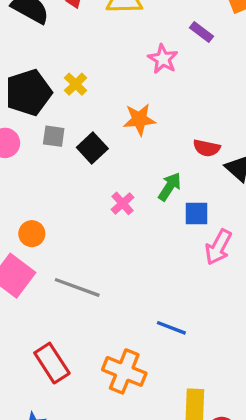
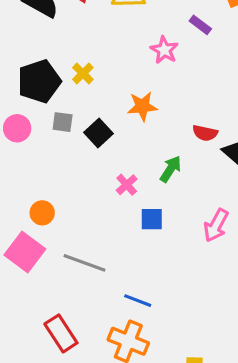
blue square: (197, 213) -> (152, 219), moved
blue line: (171, 328) -> (138, 301), moved

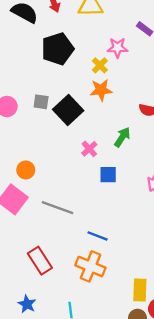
pink star: (164, 50) -> (118, 48), turned -30
yellow cross: (83, 73) -> (100, 65), moved
black pentagon: (39, 81) -> (58, 49), moved
black square: (99, 133) -> (68, 110), size x1.4

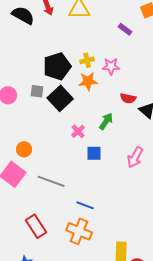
pink star: (118, 48) -> (111, 66), moved
black pentagon: (58, 49) -> (57, 66), moved
yellow cross: (100, 65) -> (87, 60), turned 32

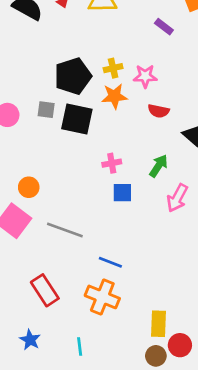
black square: (60, 98) -> (77, 119), turned -35
red semicircle: (128, 98) -> (159, 111), moved
green arrow: (106, 121) -> (159, 166), moved
pink cross: (78, 131) -> (112, 163), moved, turned 32

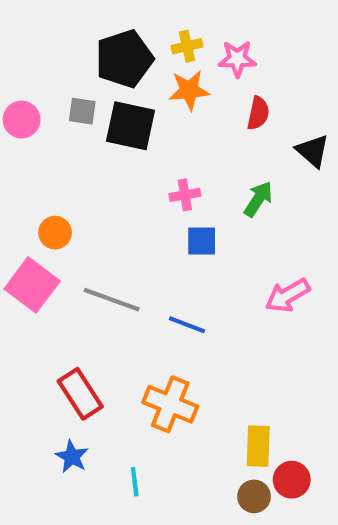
red semicircle: (159, 111) -> (258, 113), turned -90
pink arrow: (177, 198) -> (288, 295), moved, turned 32
blue line: (110, 262) -> (187, 325), moved
blue star: (30, 340) -> (72, 457), moved

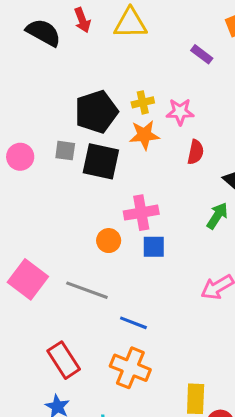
pink cross: (185, 195) -> (141, 213), size x1.5
green arrow: (258, 199) -> (217, 216), moved
orange circle: (55, 233) -> (109, 241), moved
blue line: (187, 325) -> (133, 323), moved

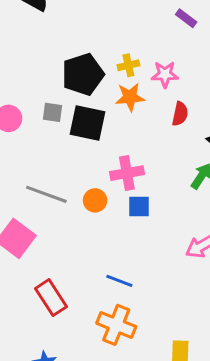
gray line: (87, 290) -> (46, 194), moved
red rectangle: (64, 360) -> (51, 298), moved

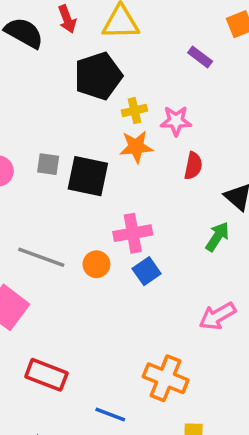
black pentagon: (83, 74) -> (98, 76), moved
blue square: (139, 206) -> (147, 271), turned -35
blue line: (119, 281) -> (110, 415), moved
red rectangle: (51, 298) -> (46, 375), turned -36
orange cross: (116, 325) -> (166, 378), moved

